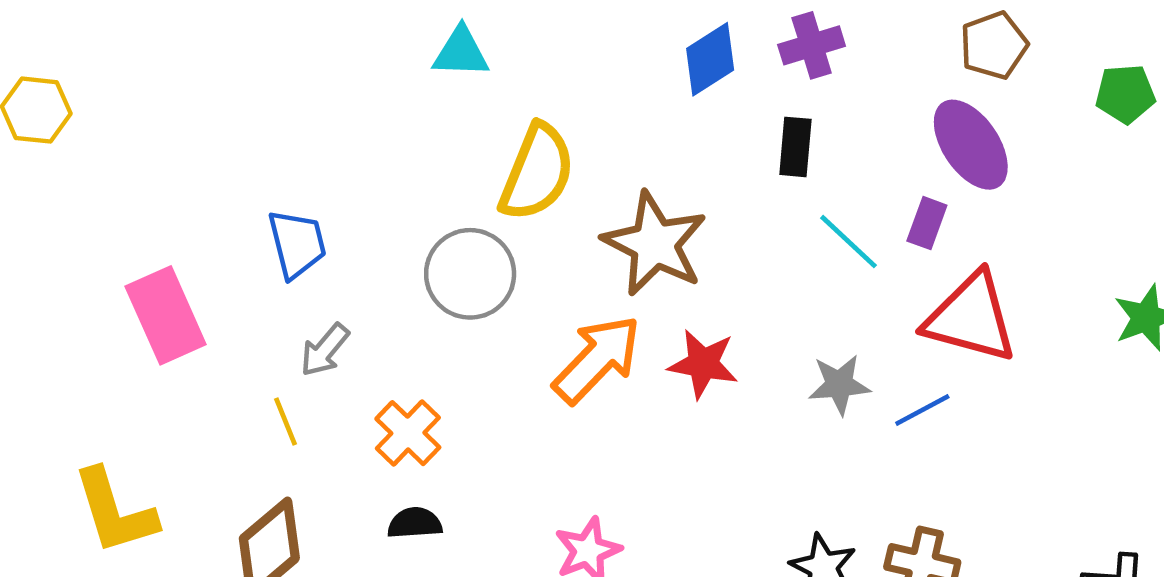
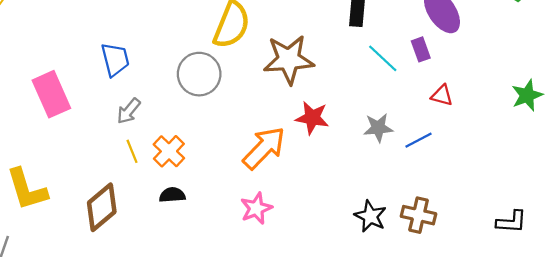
purple rectangle: (927, 223) -> (421, 49), turned -40
brown star: (655, 244) -> (289, 60), turned -30
red triangle: (971, 318) -> (442, 95), size x0.5
orange arrow: (597, 359) -> (264, 148), moved
yellow line: (286, 421) -> (132, 151), moved

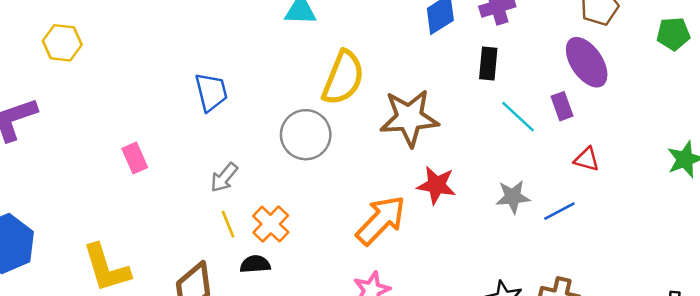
blue trapezoid: (115, 60) -> (211, 92), moved
pink rectangle: (51, 94) -> (135, 158), size x0.6
black semicircle: (172, 195) -> (255, 264), moved

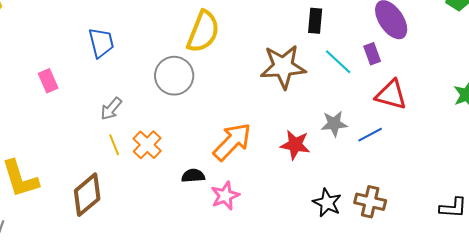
brown star: (409, 118) -> (283, 67), moved
pink rectangle: (135, 158) -> (48, 81), moved
red triangle: (587, 159) -> (391, 95), size x1.6
red star: (436, 185) -> (295, 145), moved
black semicircle: (255, 264) -> (193, 176), moved

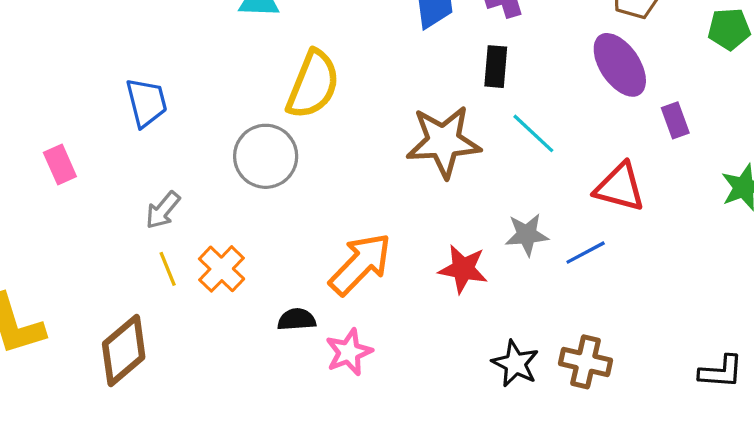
purple rectangle: (372, 54) -> (675, 120), moved

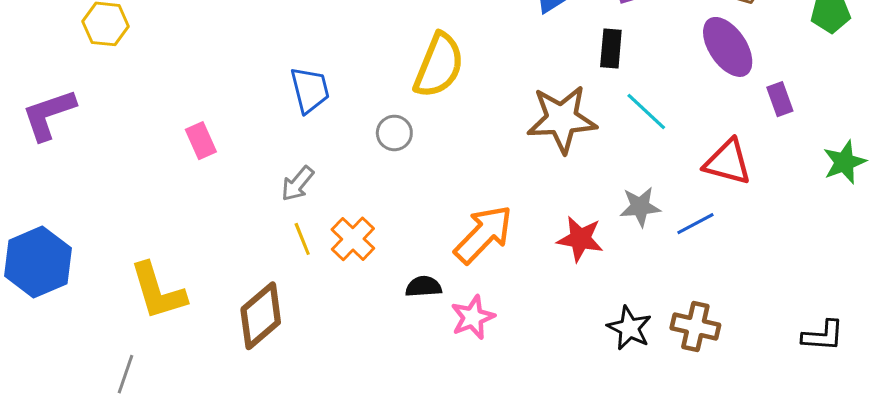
blue trapezoid: (146, 102) -> (310, 90), moved
gray circle: (266, 156) -> (394, 133), size x0.6

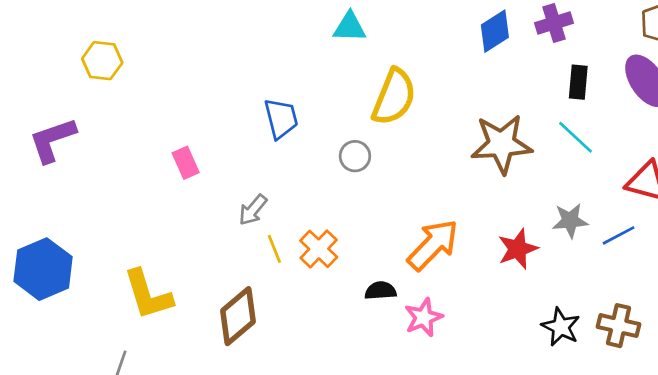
black rectangle: (611, 48) -> (578, 82), moved
gray arrow: (298, 184) -> (253, 210), moved
red star: (580, 239) -> (518, 249), turned -30

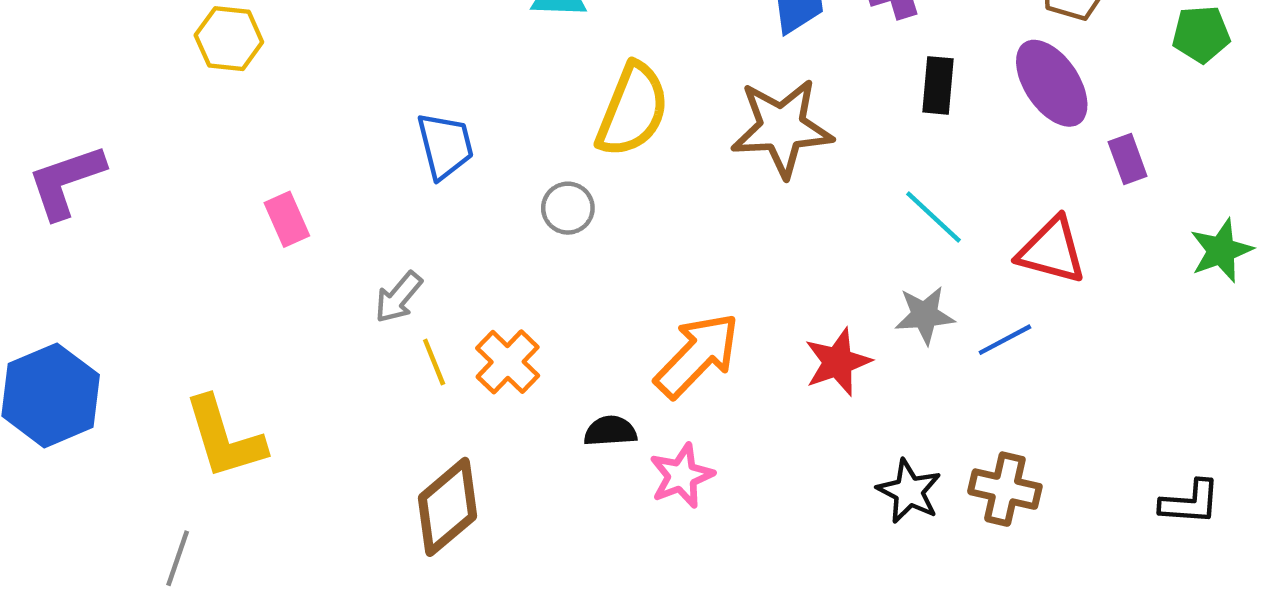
yellow hexagon: (102, 61) -> (229, 39), moved
cyan line: (575, 137) -> (934, 217), moved
brown star: (502, 144) -> (782, 128), moved
brown diamond: (238, 316) -> (447, 507), moved

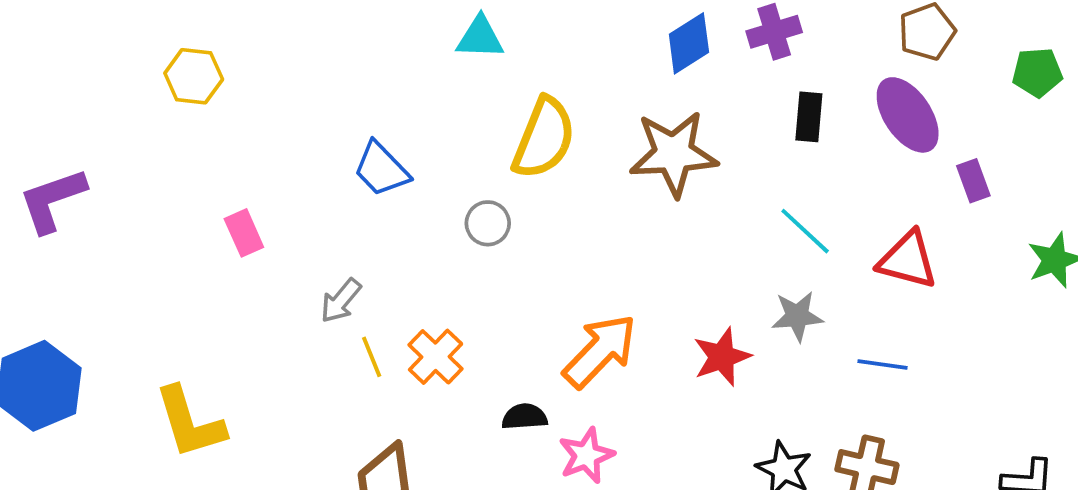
blue trapezoid: (445, 146) -> (381, 169), turned 150
blue line: (1005, 340) -> (882, 365), moved, turned 36

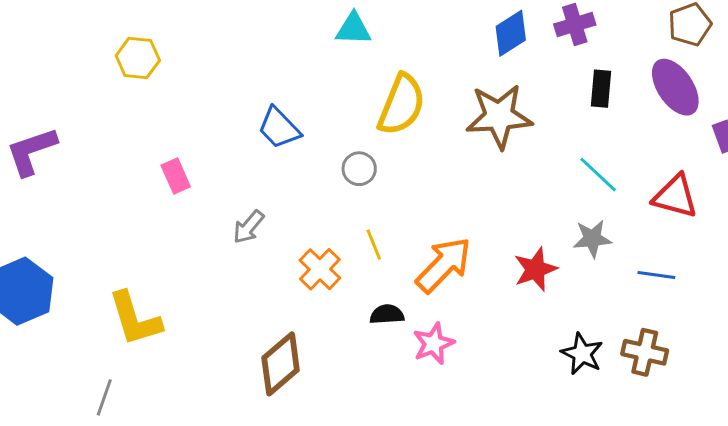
yellow line: (372, 357) -> (374, 244), moved

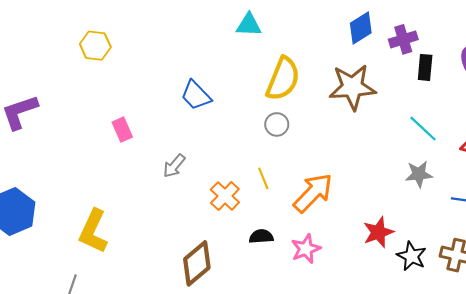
purple cross: (575, 25) -> (403, 39), moved
gray circle: (359, 169) -> (277, 124), moved
red star: (535, 269) -> (378, 232), moved
black semicircle: (387, 314) -> (261, 236), moved
yellow L-shape: (135, 319) -> (93, 231), turned 42

